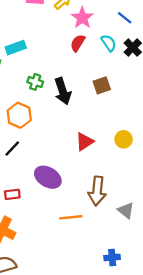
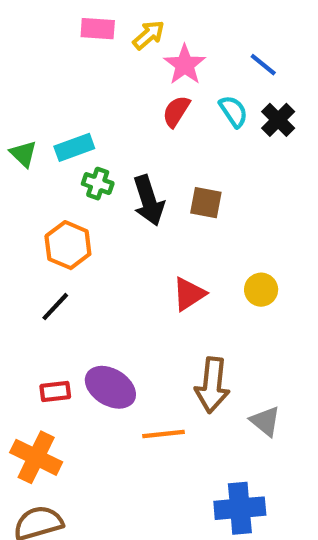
cyan rectangle: (16, 48) -> (74, 147), moved
brown square: (102, 85) -> (206, 203), moved, turned 30
purple ellipse: (48, 177) -> (110, 387), moved
blue cross: (112, 257) -> (240, 508), size x1.6

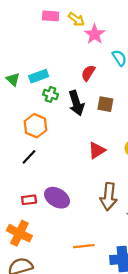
yellow arrow: (149, 35) -> (76, 19), turned 77
red semicircle: (176, 111) -> (88, 73), moved
orange line: (163, 434) -> (84, 246), moved

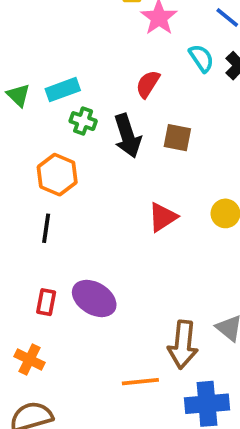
black line: (29, 157) -> (46, 228), turned -35
brown arrow: (109, 197) -> (183, 345), moved
red rectangle: (29, 200) -> (46, 302), turned -72
orange cross: (19, 233) -> (29, 359), size x0.7

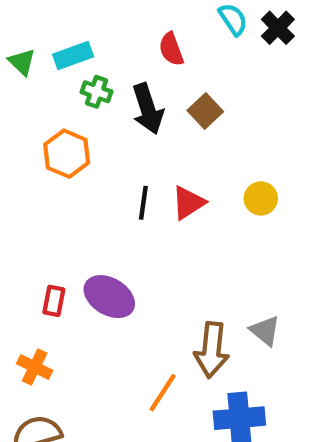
red semicircle: (148, 84) -> (171, 49), turned -52
brown square: (177, 138) -> (205, 111), turned 36
black line: (46, 228) -> (143, 203), moved
orange line: (140, 382) -> (163, 393), turned -51

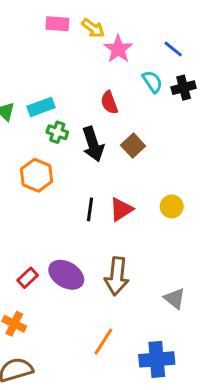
black cross: (278, 28) -> (184, 88), turned 30
red rectangle: (54, 301) -> (28, 278), turned 36
brown arrow: (212, 350) -> (117, 276), moved

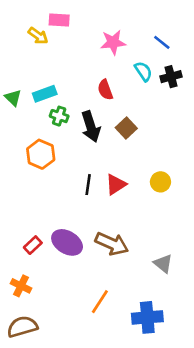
yellow arrow: (93, 28) -> (38, 36), moved
pink star: (118, 49) -> (113, 42), turned 30
brown arrow: (117, 276) -> (112, 244), turned -72

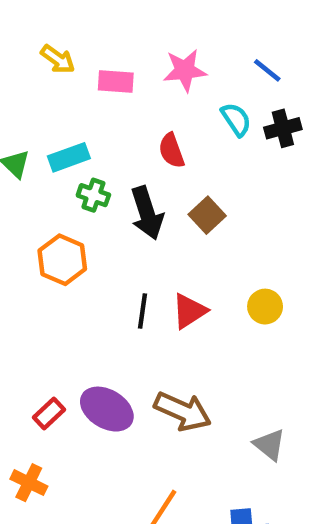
pink rectangle: (59, 20) -> (116, 82), moved

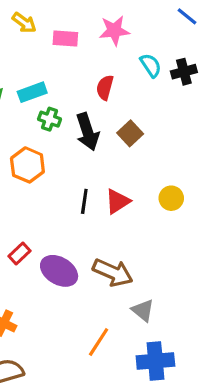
blue line: (267, 70) -> (187, 16), moved
red semicircle: (171, 151) -> (105, 88), turned 35
red rectangle: (49, 413) -> (20, 253), moved
gray triangle: (269, 445) -> (143, 310), moved

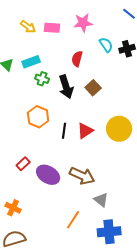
yellow arrow: (24, 23) -> (28, 27), moved
orange hexagon: (27, 165) -> (38, 117), moved
yellow circle: (171, 198) -> (119, 129), size x1.6

